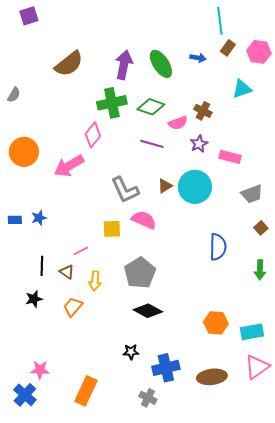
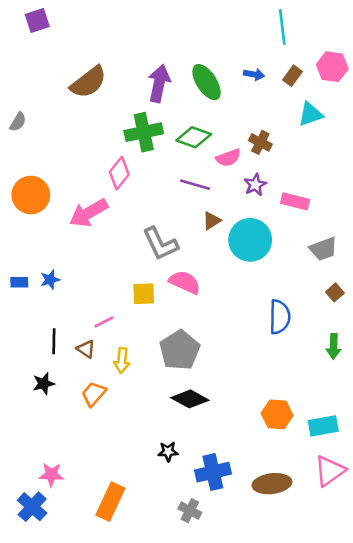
brown rectangle: (228, 48) -> (292, 76), moved
brown triangle: (165, 186) -> (212, 221), moved

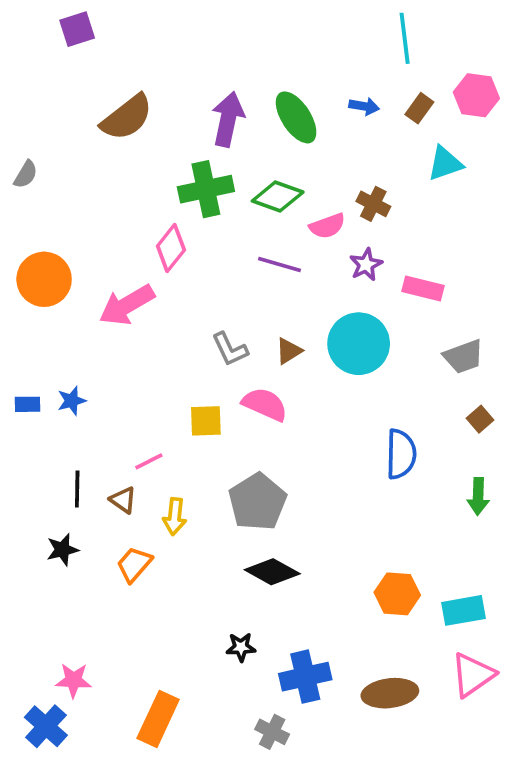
purple square: (37, 21) -> (77, 29), moved
brown triangle: (212, 221) -> (289, 351), moved
gray L-shape: (160, 244) -> (230, 349), size x0.7

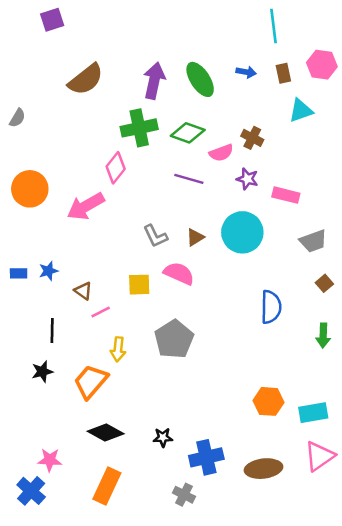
brown rectangle: (419, 108) -> (283, 73), turned -48
purple star: (366, 265) -> (247, 179), turned -30
brown triangle: (123, 500) -> (83, 291), moved
orange trapezoid: (134, 564) -> (91, 382), size x1.4
black diamond: (272, 572) -> (106, 432), moved

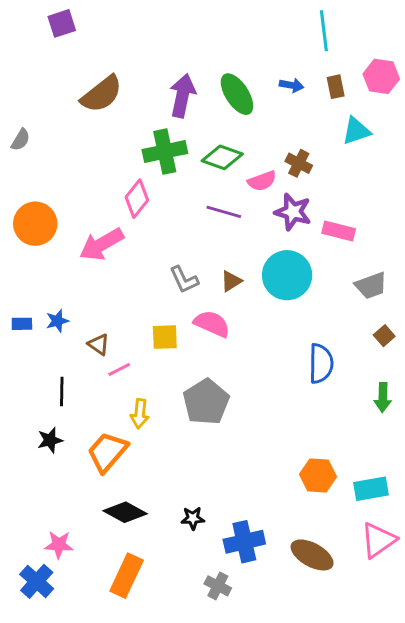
purple star: (247, 179) -> (293, 212), size x1.4
brown ellipse: (263, 469) -> (312, 555), turned 36

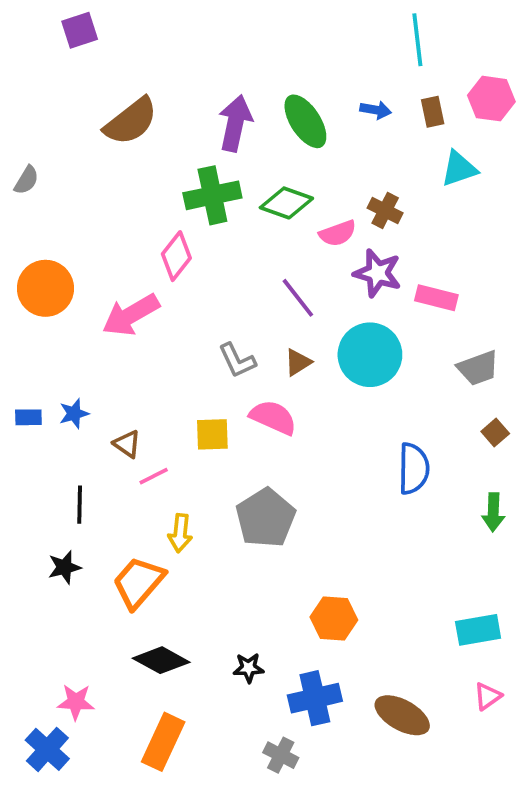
purple line: (224, 212) -> (298, 298), moved, turned 36
orange hexagon: (318, 475) -> (334, 618), moved
pink triangle: (378, 540) -> (488, 696), size x0.6

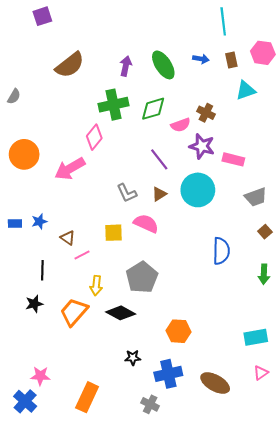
purple arrow: (235, 123) -> (126, 66), size x0.7
green diamond: (286, 203) -> (153, 109), turned -36
black diamond: (161, 660) -> (121, 313), moved

